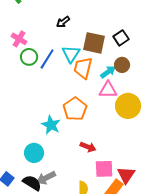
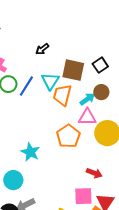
orange pentagon: (75, 109) -> (68, 136), moved
red arrow: (88, 147) -> (94, 173), moved

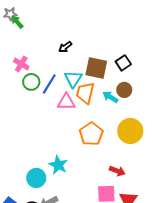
cyan arrow: (87, 99) -> (110, 97), turned -112
pink triangle: (87, 117) -> (66, 102), moved
cyan star: (30, 152) -> (58, 165), moved

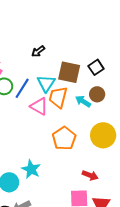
pink triangle: (66, 102) -> (39, 106), turned 30

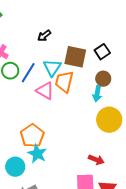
cyan arrow: (83, 101) -> (97, 94), moved, turned -112
orange pentagon: (64, 138) -> (32, 136), moved

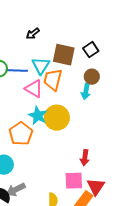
blue line: (28, 73) -> (17, 71), turned 60
yellow circle: (109, 120) -> (57, 118), moved
cyan star: (37, 154) -> (38, 116), moved
red arrow: (96, 160) -> (85, 158), turned 77

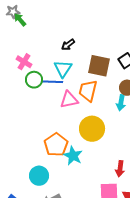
cyan triangle: (41, 66) -> (63, 69), moved
pink triangle: (34, 89) -> (69, 100), turned -42
cyan star: (38, 116) -> (73, 156), moved

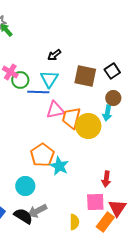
green circle: (34, 80) -> (20, 80), moved
orange trapezoid: (88, 91) -> (71, 118), moved
yellow circle: (92, 129) -> (88, 126), moved

